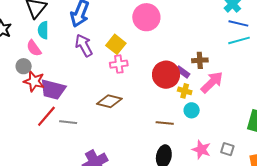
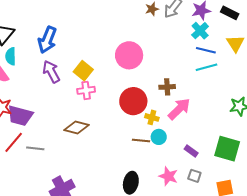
pink circle: (146, 17) -> (129, 55), moved
purple rectangle: (183, 72) -> (191, 151), moved
brown line: (165, 123) -> (141, 141), moved

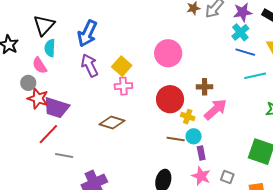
cyan line: (206, 67) -> (255, 76), moved
gray line: (35, 148) -> (64, 156), moved
purple rectangle: (191, 151) -> (201, 153), moved, turned 40

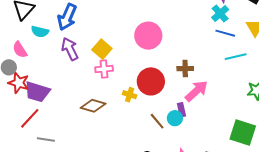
cyan semicircle: (50, 48) -> (40, 32), moved, turned -78
yellow cross: (188, 117) -> (130, 95), moved
brown line: (176, 139) -> (157, 121), turned 42
purple rectangle: (201, 153) -> (181, 110), moved

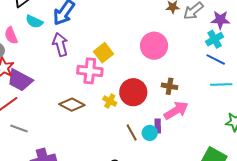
pink circle: (148, 36) -> (154, 46), moved
yellow square: (102, 49) -> (104, 53), moved
pink cross: (104, 69) -> (90, 71), size x1.4

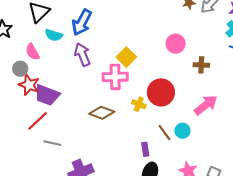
pink circle: (154, 46) -> (176, 44), size x0.7
brown cross: (169, 86) -> (201, 65), moved
purple rectangle: (158, 126) -> (145, 149), moved

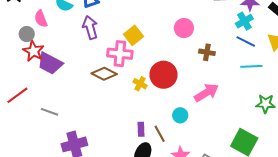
brown diamond: (102, 113) -> (104, 74), moved
red line: (38, 121) -> (17, 95), moved
brown line: (164, 132) -> (160, 134), moved

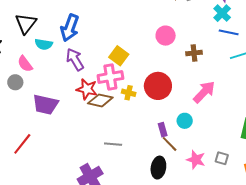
red star: (33, 51) -> (87, 89), moved
yellow cross: (140, 84) -> (129, 93), moved
gray line: (50, 112) -> (113, 144), moved
purple rectangle: (141, 129) -> (163, 130), moved

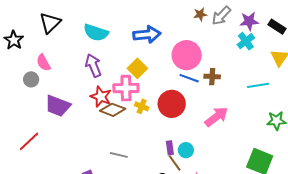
blue arrow: (70, 28) -> (147, 34), moved, turned -124
blue line: (229, 32) -> (189, 78), moved
pink circle: (166, 36) -> (187, 55), size x1.5
cyan semicircle: (44, 44) -> (96, 33), moved, size x1.4
cyan circle: (185, 121) -> (186, 150), moved

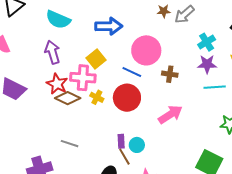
purple star: (249, 21) -> (207, 64), moved
blue line: (189, 78) -> (132, 72), moved

